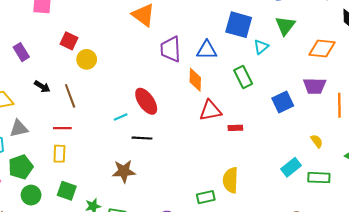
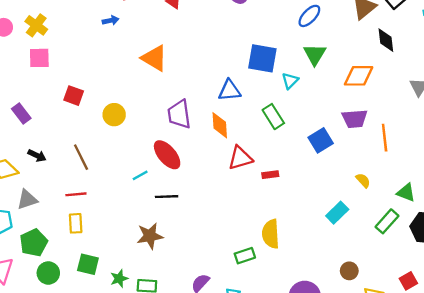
purple trapezoid: (171, 49) -> (179, 114), moved
yellow circle: (87, 59) -> (114, 115), moved
black arrow: (42, 86) -> (37, 156), moved
green rectangle: (319, 178) -> (387, 221), moved, turned -45

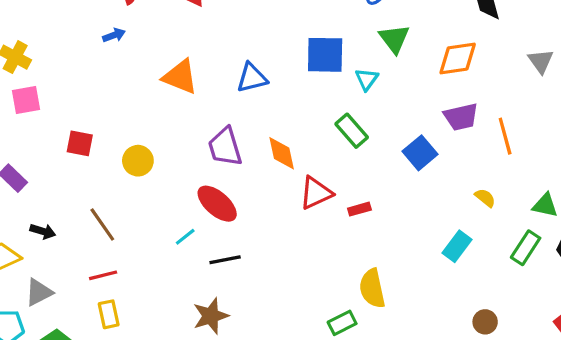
blue triangle: (229, 90) -> (252, 78), moved

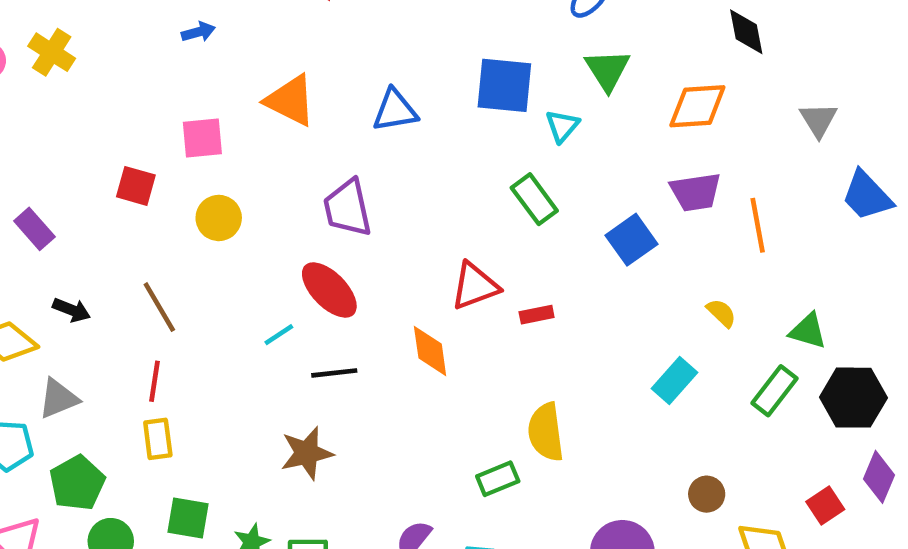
pink square: (26, 100) -> (202, 138), moved
orange diamond: (282, 153) -> (430, 351), moved
red line: (103, 275) -> (154, 381), turned -72

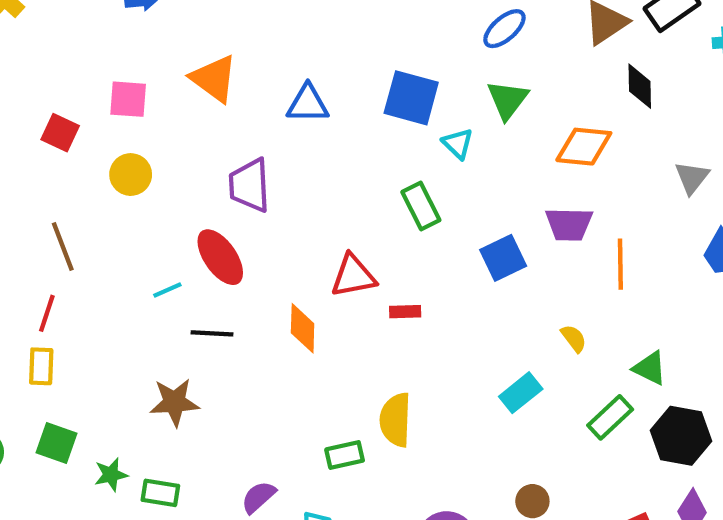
cyan triangle: (562, 126) -> (458, 144), turned -36

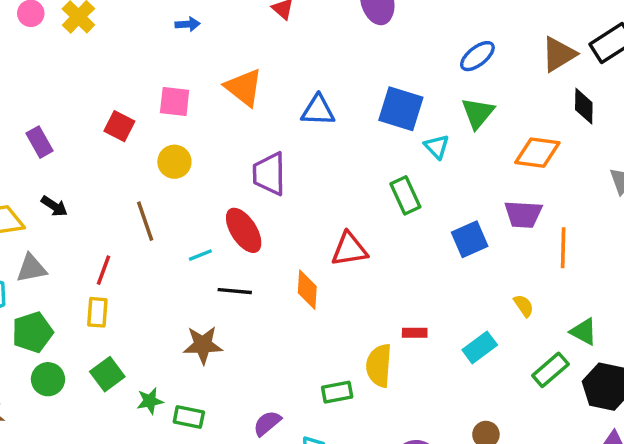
brown line: (63, 246) -> (145, 221), moved
red rectangle: (405, 312) -> (415, 333), moved
green square: (56, 443) -> (107, 374), turned 32

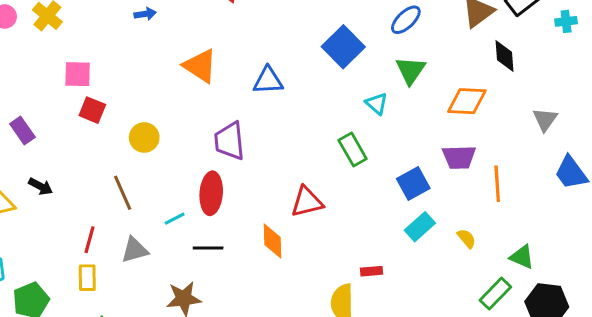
pink square: (175, 101) -> (78, 74), moved
blue square: (401, 109) -> (343, 47), moved, turned 33
red ellipse: (244, 230) -> (211, 193), turned 42
gray triangle: (31, 268) -> (135, 250), moved
cyan rectangle: (480, 347) -> (420, 227), moved

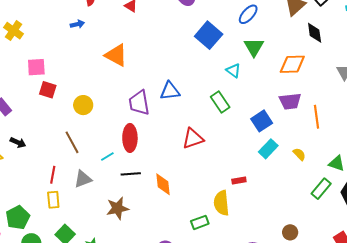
blue triangle: (268, 81) -> (170, 91), moved
orange diamond: (273, 241) -> (163, 184), moved

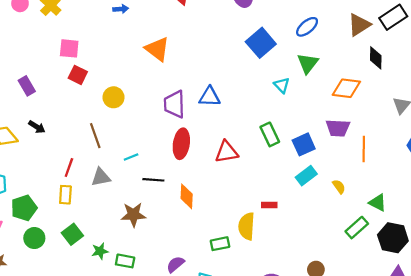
green rectangle: (220, 102) -> (270, 134), moved
red ellipse: (130, 138) -> (181, 144), moved

